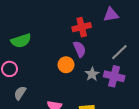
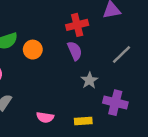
orange circle: (66, 65) -> (33, 50), moved
purple cross: (114, 76) -> (115, 103), moved

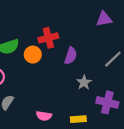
red cross: (77, 25) -> (48, 38), moved
purple semicircle: (75, 51) -> (71, 56), turned 42

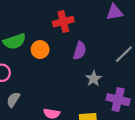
red cross: (48, 38) -> (63, 22), moved

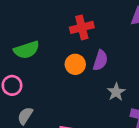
orange circle: (40, 50) -> (75, 64), moved

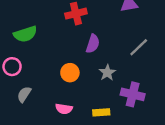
orange circle: (75, 64) -> (70, 73), moved

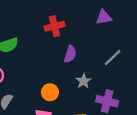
orange circle: (70, 73) -> (50, 92), moved

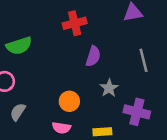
gray line: (113, 58) -> (143, 60), turned -60

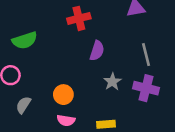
orange circle: (69, 101) -> (63, 95), moved
purple cross: (137, 112) -> (146, 88), moved

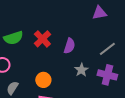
red cross: (79, 18) -> (42, 39), moved, turned -30
gray line: (146, 55) -> (107, 49), turned 66

